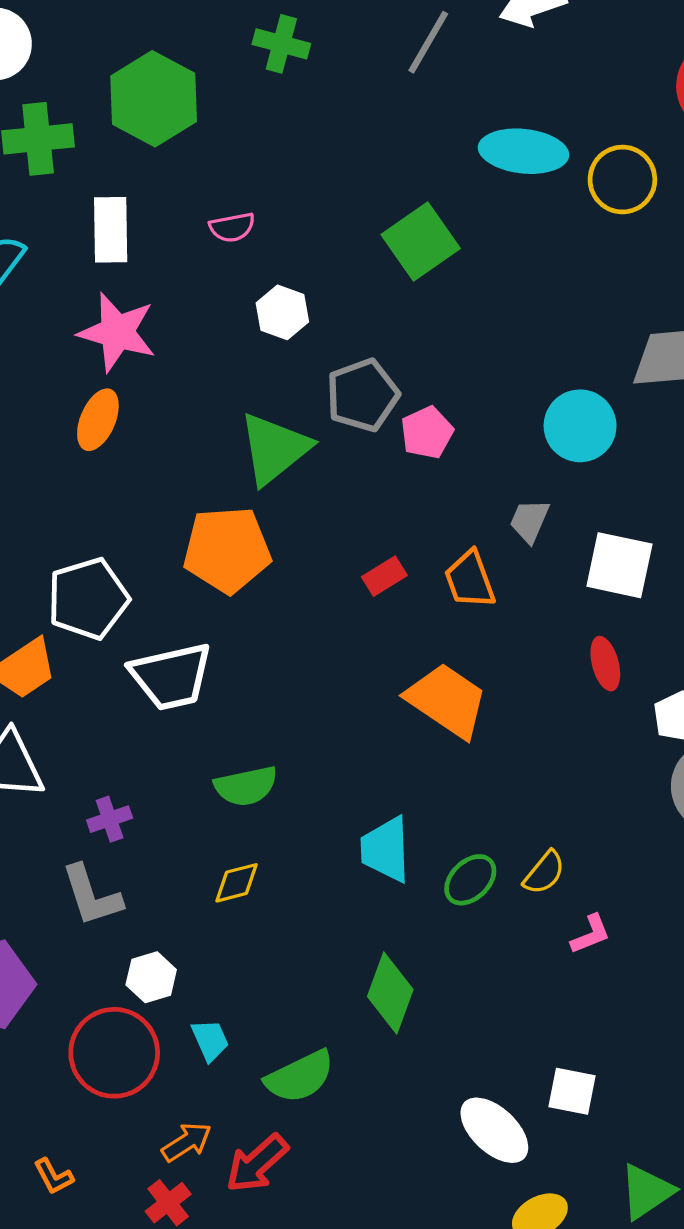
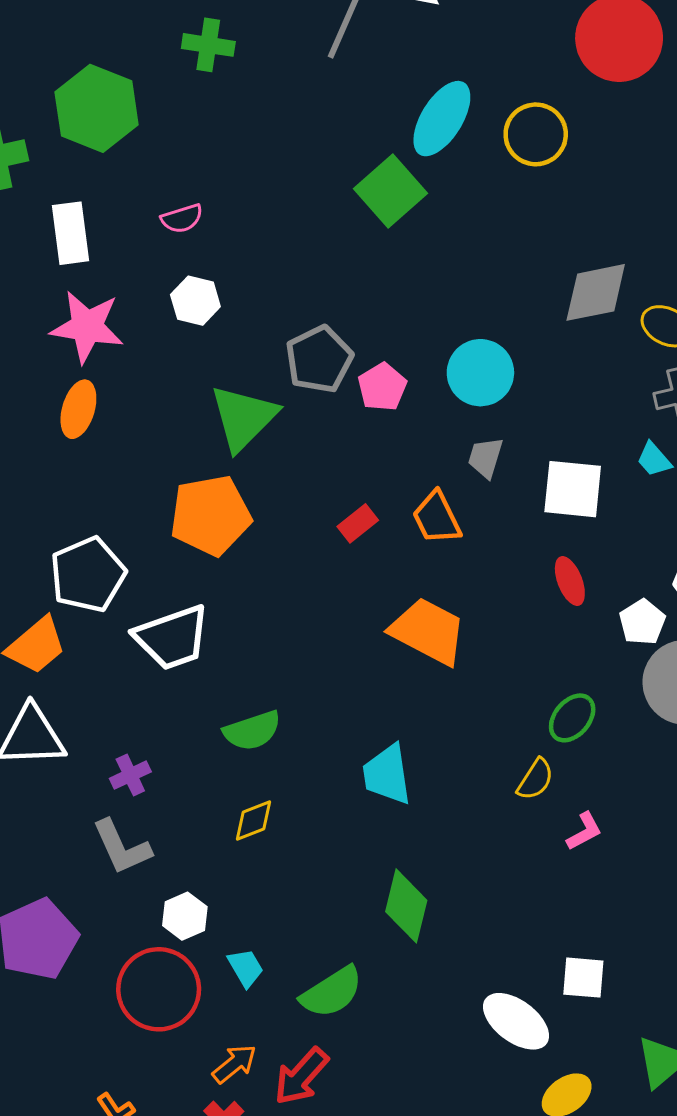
cyan ellipse: (524, 151) -> (442, 119), turned -58
green square: (421, 242) -> (390, 191), moved
white hexagon: (282, 312) -> (195, 301), moved
cyan circle: (580, 426) -> (480, 373), moved
green ellipse: (470, 880) -> (572, 718), moved

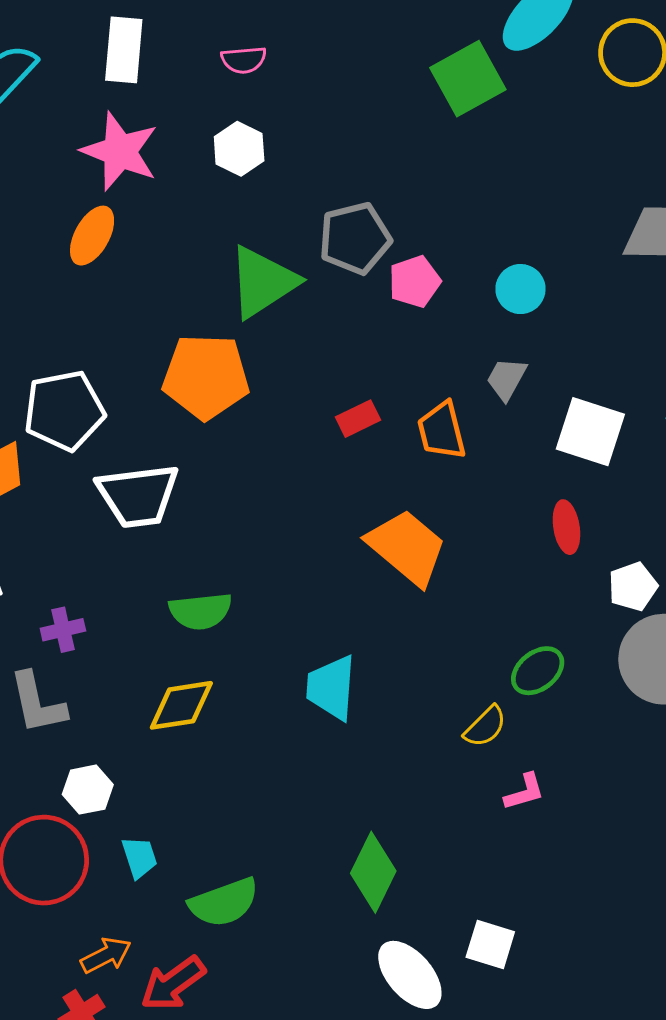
cyan circle: (480, 373) -> (520, 289), size x0.7
yellow diamond: (254, 820) -> (181, 705), size x1.4
green diamond: (406, 906) -> (373, 872), moved

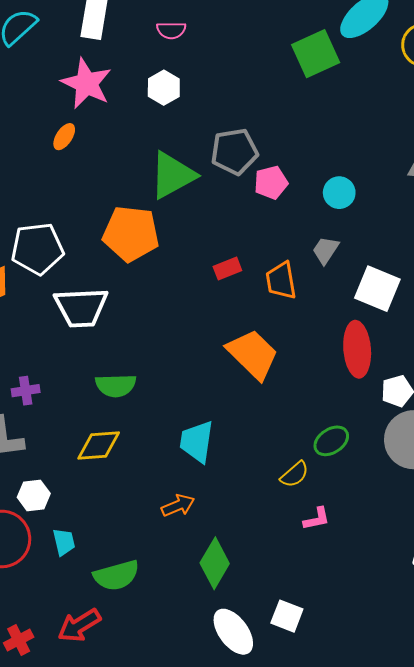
orange ellipse: (92, 236) -> (64, 137), size x0.7
red ellipse: (566, 527) -> (357, 349), size x1.6
orange arrow: (106, 955) -> (178, 505), moved

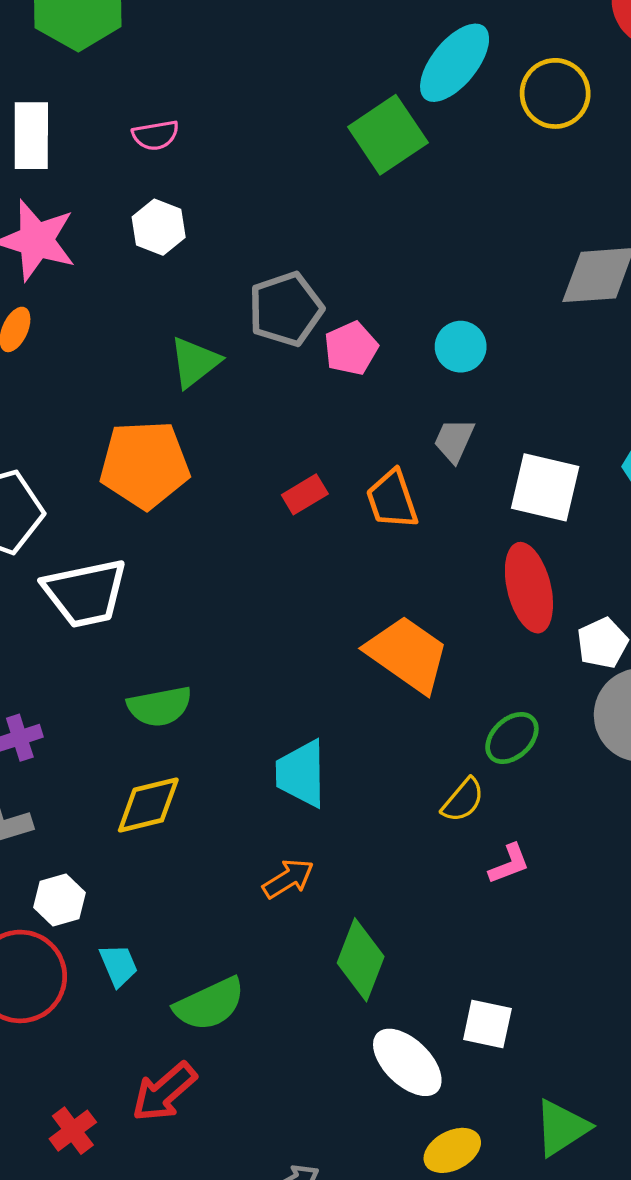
green triangle: (172, 175) -> (195, 362), size x0.7
orange trapezoid: (253, 354) -> (407, 654), moved

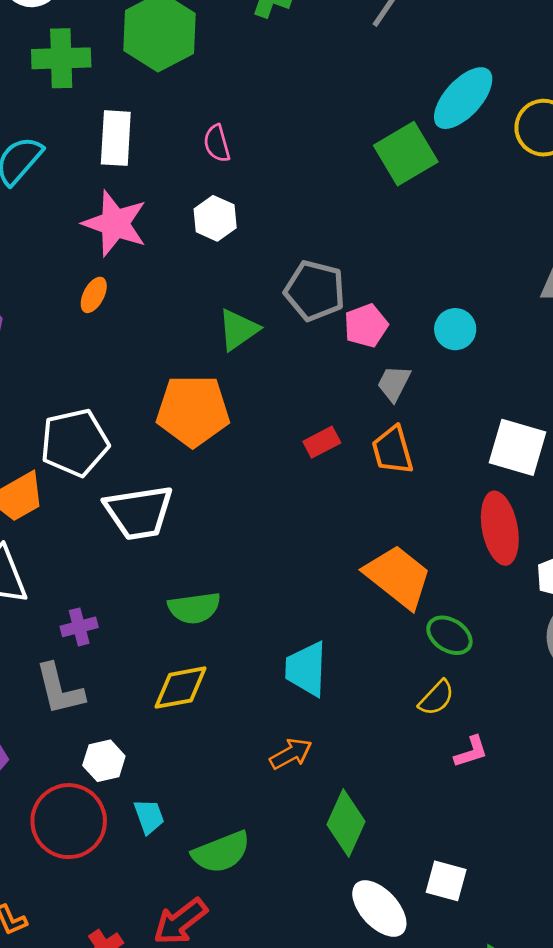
pink semicircle: (156, 135) -> (217, 143), turned 81
gray pentagon: (286, 309) -> (315, 291), turned 30
gray trapezoid: (454, 440) -> (394, 383), moved
green ellipse: (512, 738) -> (449, 635), moved, turned 72

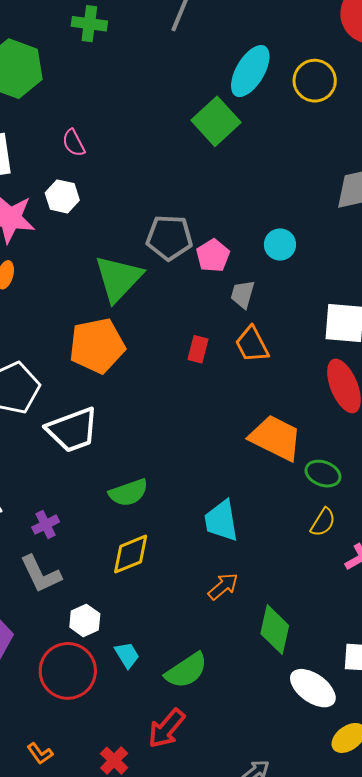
white hexagon: (215, 218) -> (62, 196), moved
green triangle: (238, 330) -> (118, 278), size x1.5
red rectangle: (322, 442) -> (198, 349), turned -36

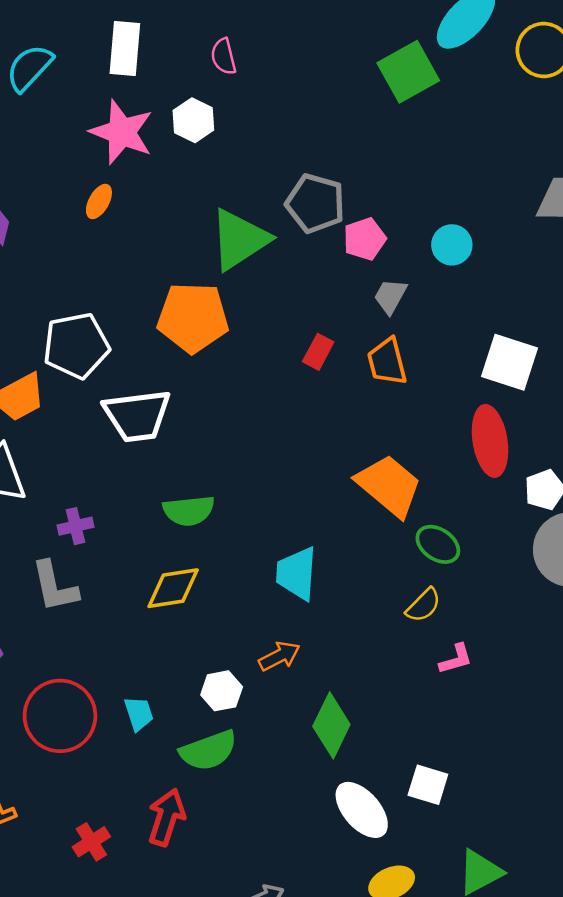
white hexagon: (85, 620) -> (222, 691), moved
red arrow: (167, 729) -> (167, 817), turned 144

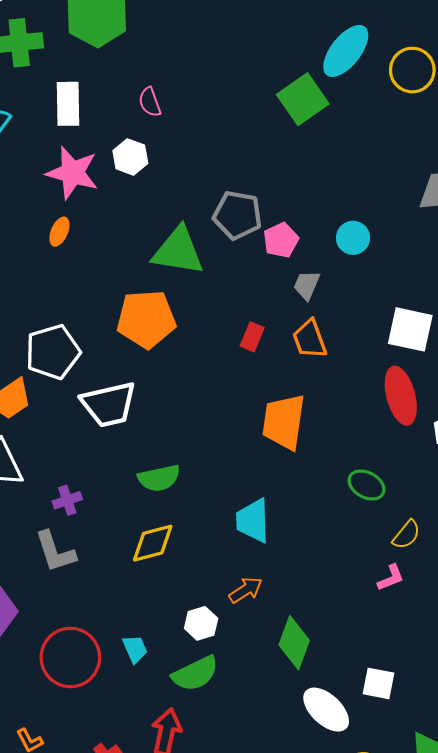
green triangle: (239, 239) -> (178, 251), turned 48
orange trapezoid: (389, 486) -> (284, 422), moved, turned -116
yellow semicircle: (423, 605) -> (406, 535), moved

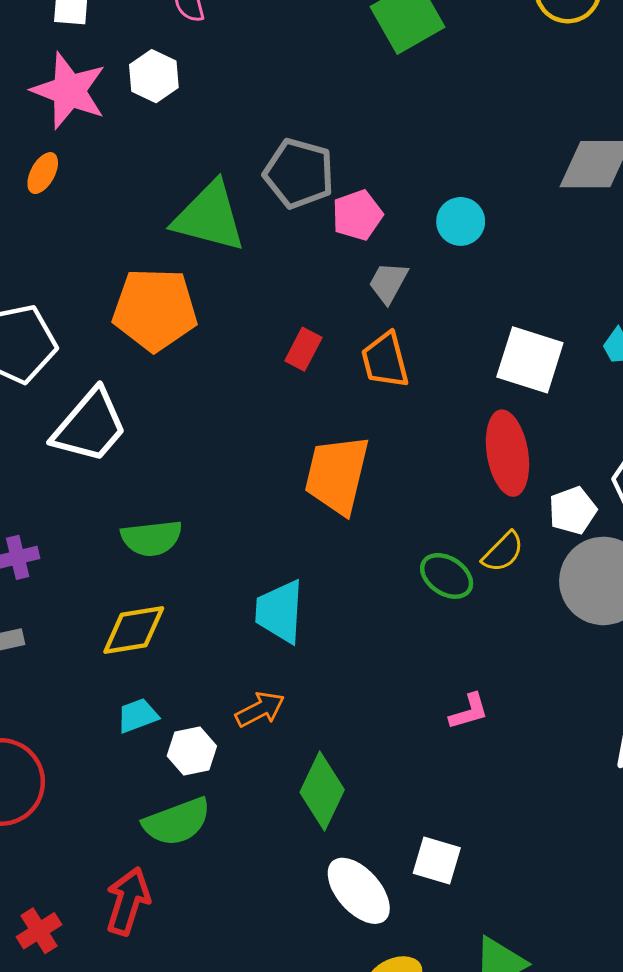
white trapezoid: (109, 404) -> (90, 426), turned -42
yellow semicircle: (406, 535) -> (503, 552), moved
cyan trapezoid: (135, 649) -> (138, 716), moved, turned -92

